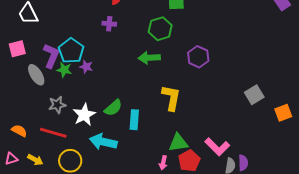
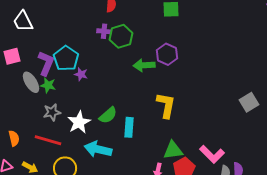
green hexagon: (160, 29) -> (121, 36), moved
purple hexagon: (198, 57) -> (167, 54), moved
green star: (64, 70) -> (48, 85), moved
orange semicircle: (19, 131) -> (14, 138), turned 49

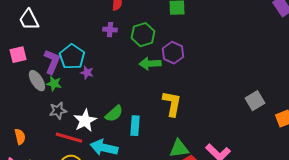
green hexagon: (121, 36) -> (143, 35), moved
red line: (48, 140) -> (69, 138), moved

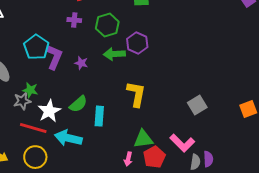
purple L-shape: (52, 62) -> (54, 57), moved
purple star: (87, 73) -> (81, 63), moved
green star: (54, 84) -> (30, 90), moved
gray square: (255, 101) -> (197, 105), moved

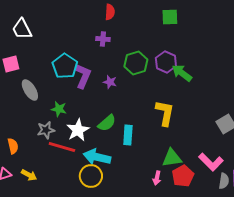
green hexagon: (107, 25) -> (136, 63), moved
green arrow: (114, 54) -> (182, 73), moved, turned 40
gray star: (22, 101) -> (46, 130), moved
yellow circle: (35, 157) -> (91, 176), moved

